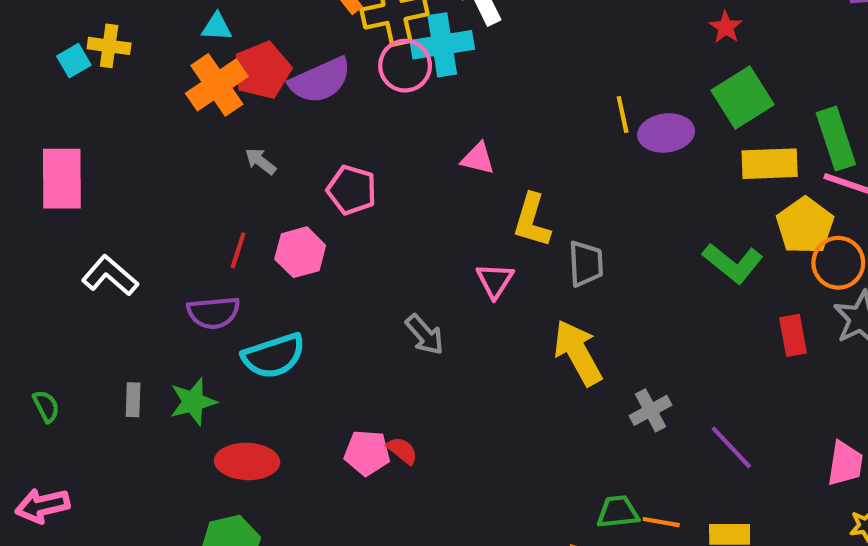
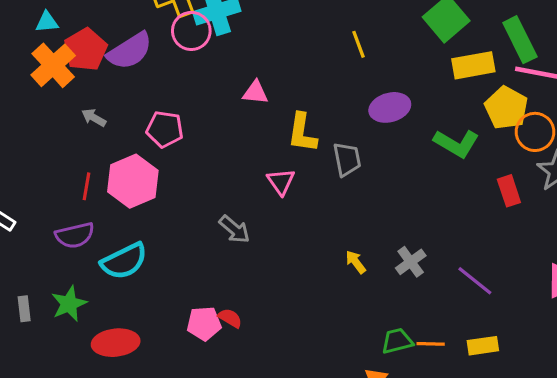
purple ellipse: (666, 133) -> (390, 107), moved
pink hexagon: (300, 252) -> (133, 181), size x1.4
yellow arrow: (578, 353) -> (356, 262), moved, size x0.5

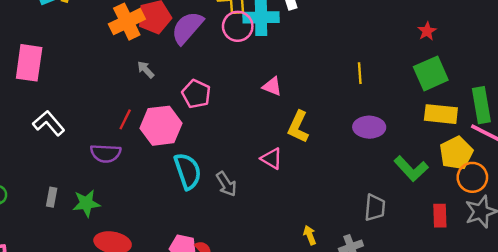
purple semicircle: (130, 51) -> (187, 28), turned 147
gray trapezoid: (347, 159) -> (375, 208), moved
pink triangle: (281, 182) -> (272, 159), turned -40
cyan semicircle: (124, 261) -> (188, 171), moved, turned -99

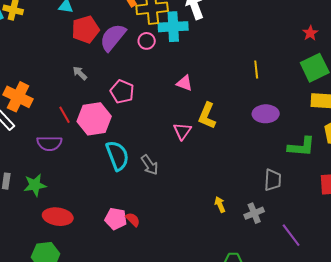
orange cross: (127, 22) -> (18, 97), moved, turned -36
pink circle: (238, 26) -> (147, 41), moved, size x0.7
red line: (125, 119) -> (64, 115), turned -54
pink triangle: (272, 159) -> (182, 131), moved, turned 36
green L-shape: (411, 169) -> (301, 147), turned -40

